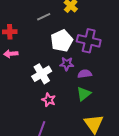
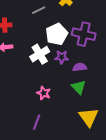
white cross: (42, 74) -> (40, 54), moved
green triangle: (84, 94) -> (79, 87), turned -35

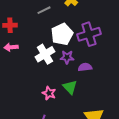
purple cross: (84, 34) -> (89, 34), turned -30
green triangle: (79, 87) -> (70, 87), moved

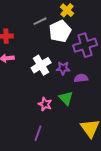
white pentagon: (62, 34) -> (60, 31), moved

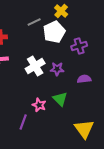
purple cross: (85, 45) -> (79, 46), size x0.7
purple semicircle: (81, 78) -> (84, 79), moved
purple line: (38, 133) -> (23, 122), moved

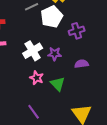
pink star: (39, 105) -> (37, 78), moved
purple line: (23, 122) -> (34, 112), moved, turned -56

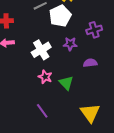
purple cross: (77, 31) -> (94, 30), moved
purple star: (55, 54) -> (70, 44), moved

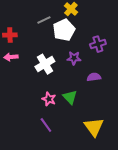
pink star: (45, 77) -> (49, 99), moved

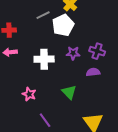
purple cross: (98, 44) -> (97, 51), moved, turned 35
white cross: (45, 64) -> (44, 59), turned 30
pink star: (49, 99) -> (29, 94), moved

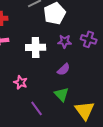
purple semicircle: (93, 72) -> (64, 69), moved, turned 144
green triangle: (69, 92) -> (62, 94), moved

